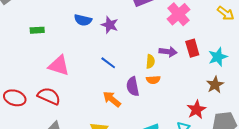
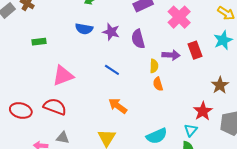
cyan star: (218, 57) -> (223, 40), moved
pink triangle: (59, 66) -> (63, 76), turned -35
orange semicircle: (153, 80) -> (158, 84), turned 80
purple semicircle: (133, 86) -> (138, 39), moved

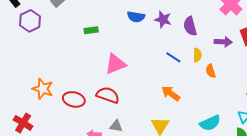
yellow semicircle: (154, 66) -> (197, 55), moved
blue line: (112, 70) -> (173, 57), moved

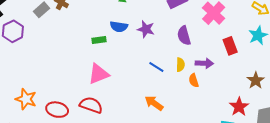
purple semicircle: (190, 26) -> (184, 36), moved
green rectangle: (91, 30) -> (99, 40), moved
purple arrow: (223, 42) -> (204, 63), moved

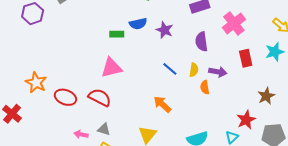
blue semicircle: (119, 27) -> (138, 24), turned -30

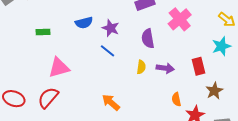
green rectangle: (117, 34) -> (43, 32), moved
red rectangle: (246, 58) -> (199, 66), moved
blue line: (170, 69) -> (108, 51), moved
orange semicircle: (205, 87) -> (176, 99), moved
red semicircle: (100, 97) -> (48, 98), turned -75

